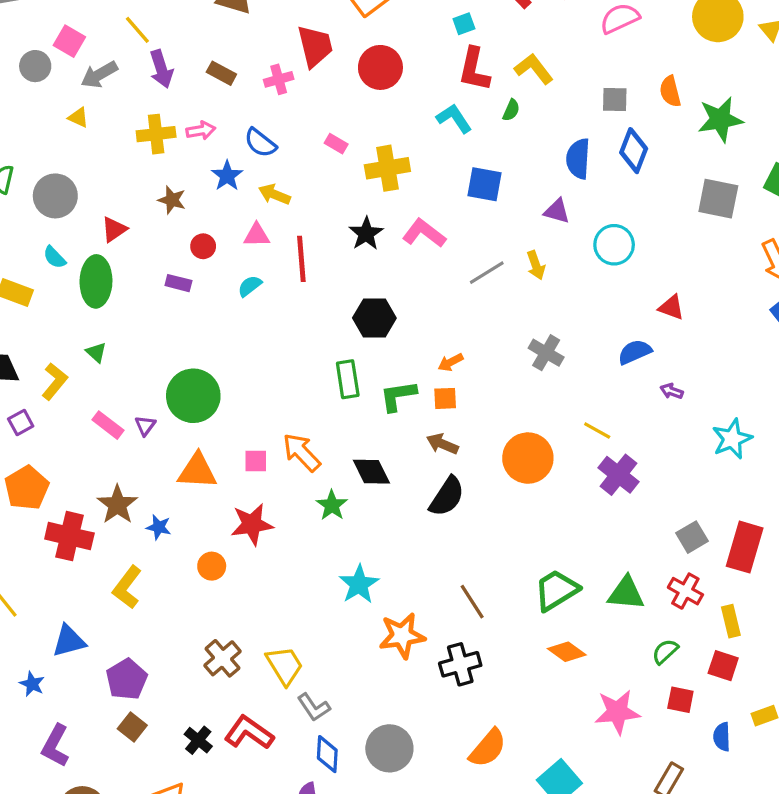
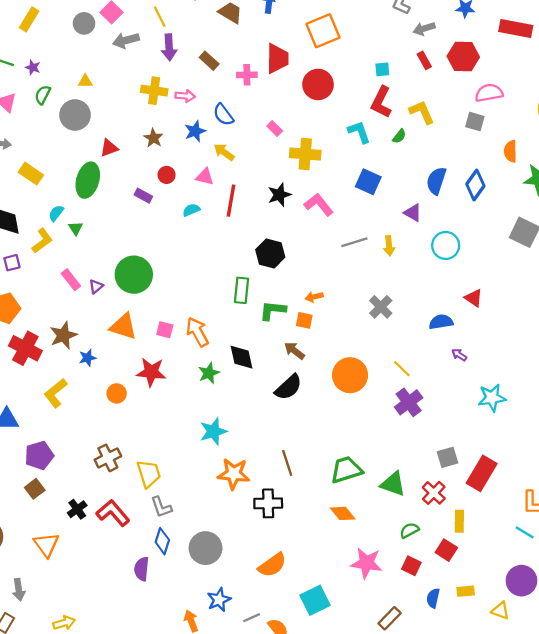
gray square: (615, 100) -> (475, 122), moved
yellow triangle: (78, 117) -> (85, 81), moved, turned -40
cyan semicircle: (54, 257) -> (56, 213), moved, turned 66
blue star: (159, 527) -> (87, 358), turned 30

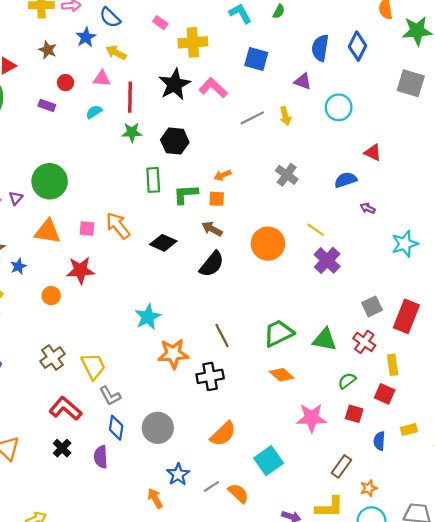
black star: (279, 195) -> (175, 84), size x1.4
black diamond: (242, 357) -> (163, 243), turned -45
green star: (209, 373) -> (132, 132), moved, turned 30
black cross: (77, 509) -> (62, 448), moved

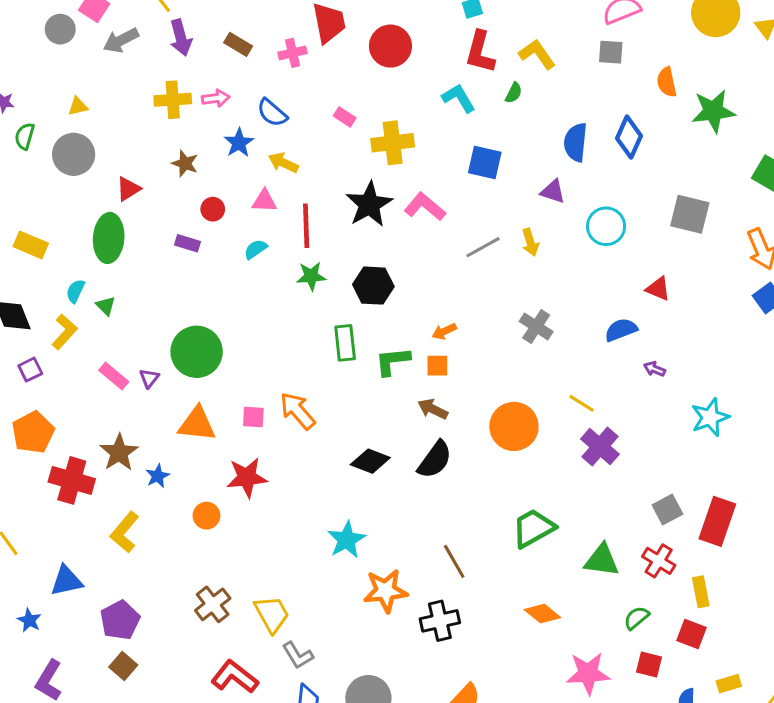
gray square: (411, 83) -> (690, 214), moved
black diamond: (163, 243) -> (370, 461), moved
green trapezoid: (279, 333) -> (533, 528), moved

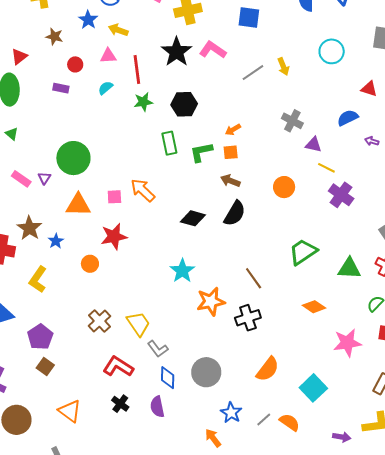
purple triangle: (553, 192) -> (314, 145), moved
orange circle: (514, 426) -> (284, 187), size x0.7

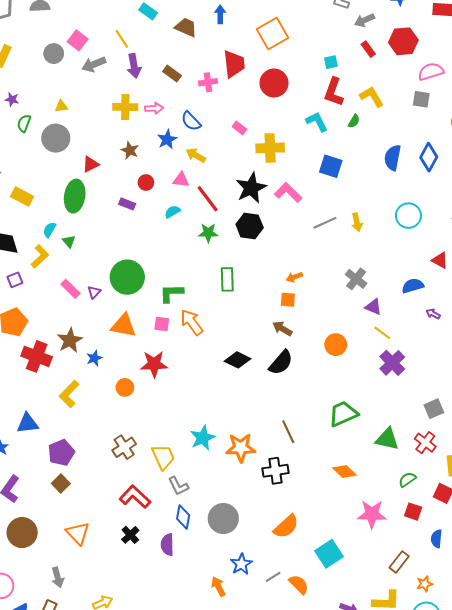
red line: (137, 69) -> (208, 199), turned -40
black hexagon: (184, 104) -> (250, 226), moved
green L-shape: (201, 152) -> (171, 293), moved
cyan star: (182, 271) -> (203, 438), moved

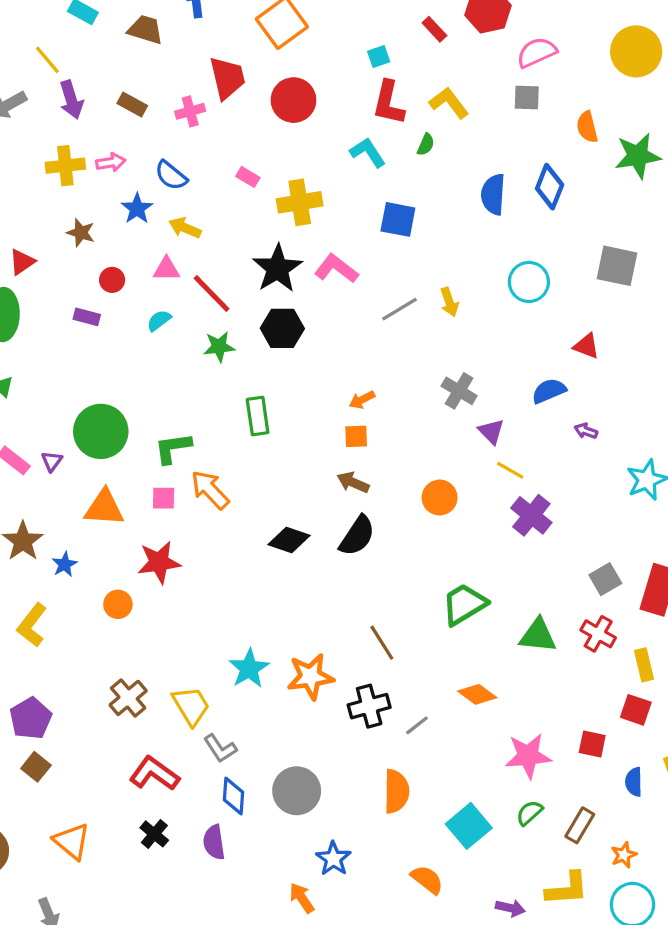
purple triangle: (373, 307) -> (491, 431), turned 30
green semicircle: (407, 480) -> (529, 813), moved
orange semicircle: (286, 526) -> (396, 791), turned -40
gray line: (273, 577) -> (417, 725), moved

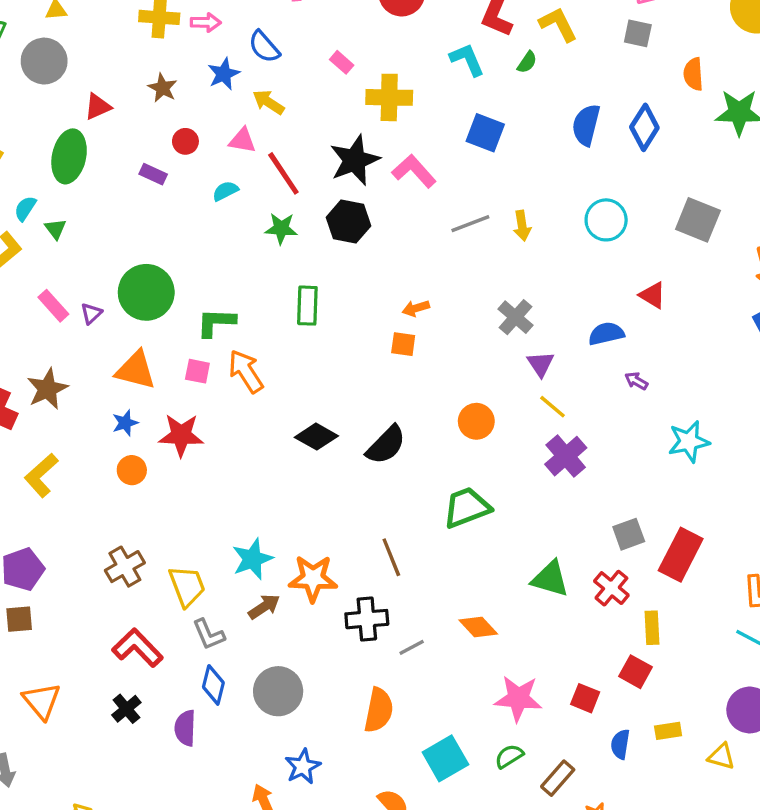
brown arrow: (353, 482) -> (264, 607), moved, turned 112
blue star: (65, 564) -> (125, 423), moved
green trapezoid: (464, 604) -> (467, 508), moved
brown square: (36, 767) -> (19, 619), turned 36

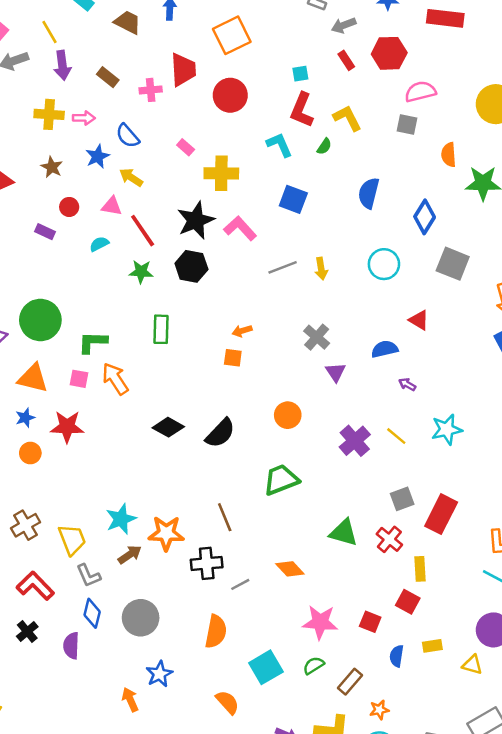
blue diamond: (644, 127) -> (425, 217), moved
yellow line: (553, 407) -> (396, 436), moved

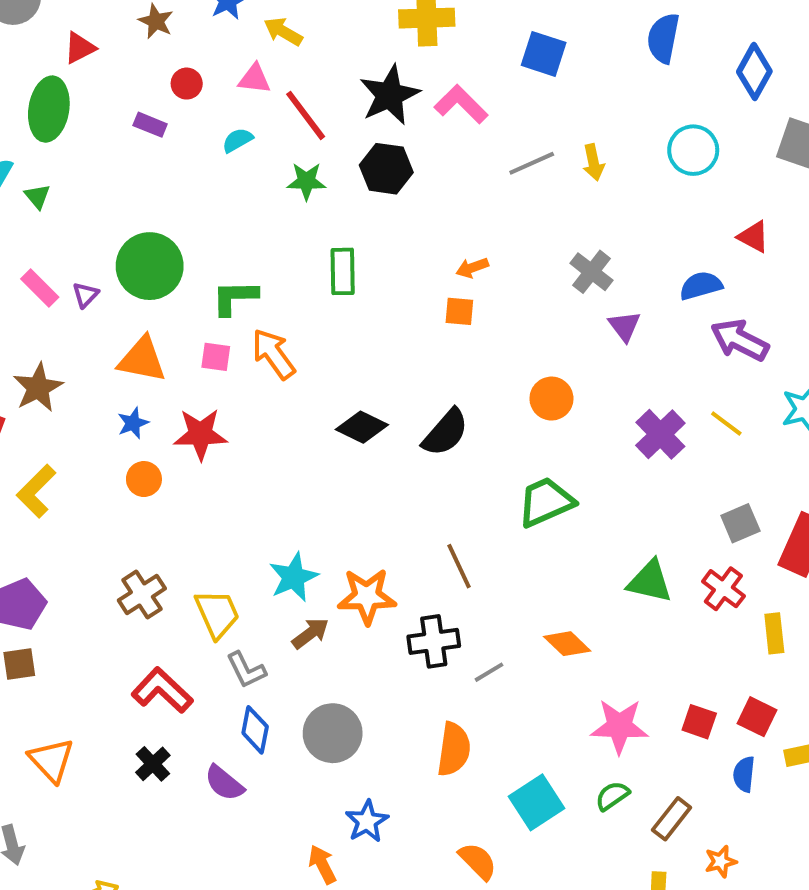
purple arrow: (407, 384) -> (740, 340), size x2.0
red square: (408, 602) -> (757, 717), moved
purple semicircle: (71, 646) -> (224, 783), turned -50

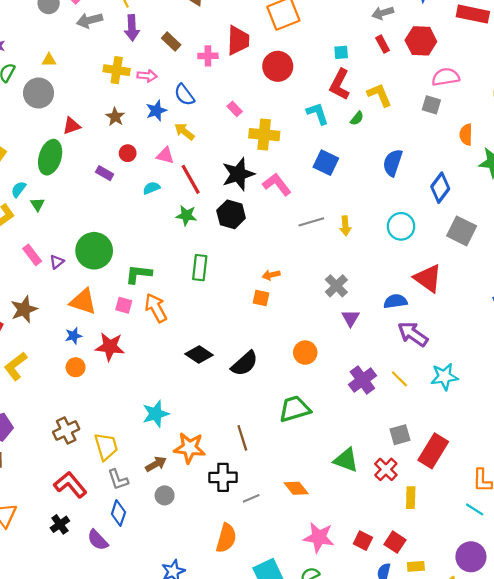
red triangle: (753, 237) -> (428, 278), size x1.6
cyan star: (294, 577) -> (156, 414), moved
gray circle: (333, 733) -> (165, 495), moved, size x0.6

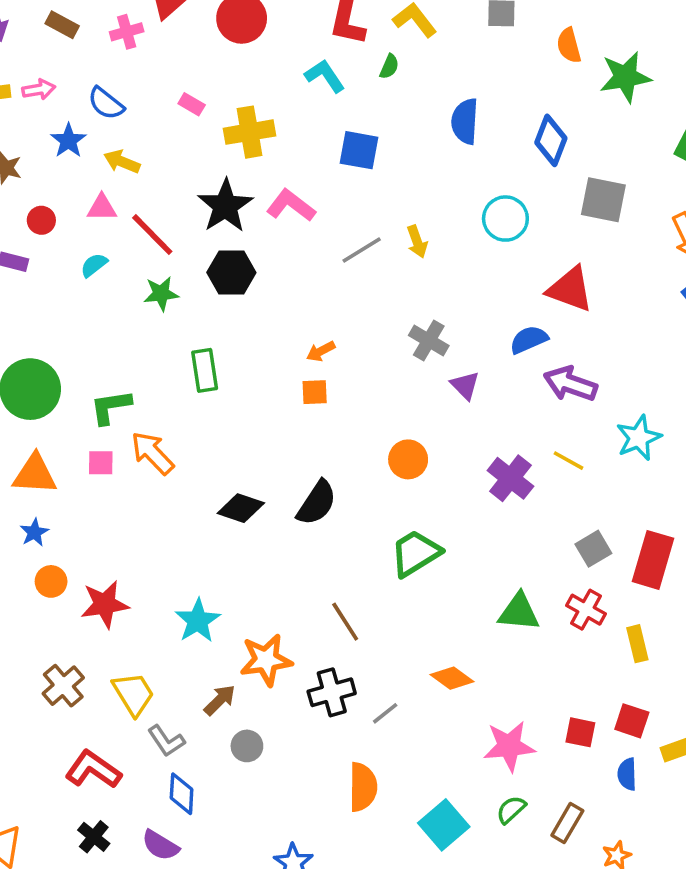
red star: (110, 347) -> (105, 604), moved

